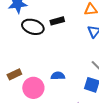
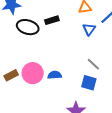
pink circle: (33, 88) -> (33, 73), moved

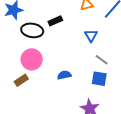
blue triangle: (89, 29) -> (91, 36), moved
pink circle: (33, 73) -> (32, 59), moved

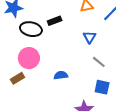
blue square: (99, 79) -> (102, 87), moved

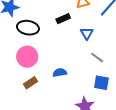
black rectangle: (55, 21) -> (63, 19), moved
brown rectangle: (17, 78) -> (30, 83), moved

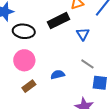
black rectangle: (63, 19) -> (59, 21), size x1.5
gray line: (97, 58) -> (87, 64), moved

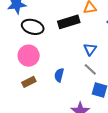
blue triangle: (83, 34) -> (90, 49), moved
blue semicircle: (58, 75) -> (59, 75), turned -72

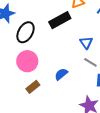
black ellipse: (33, 27) -> (26, 32), turned -65
blue semicircle: (59, 75) -> (61, 74), turned 48

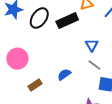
black ellipse: (26, 32) -> (39, 18), moved
pink circle: (27, 61) -> (17, 59), moved

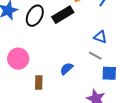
blue triangle: (92, 45) -> (100, 37), moved, turned -32
brown rectangle: (35, 85) -> (39, 83), turned -48

